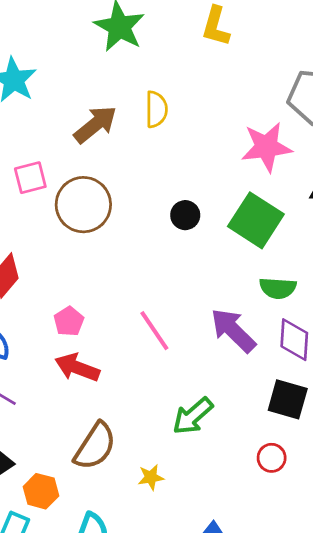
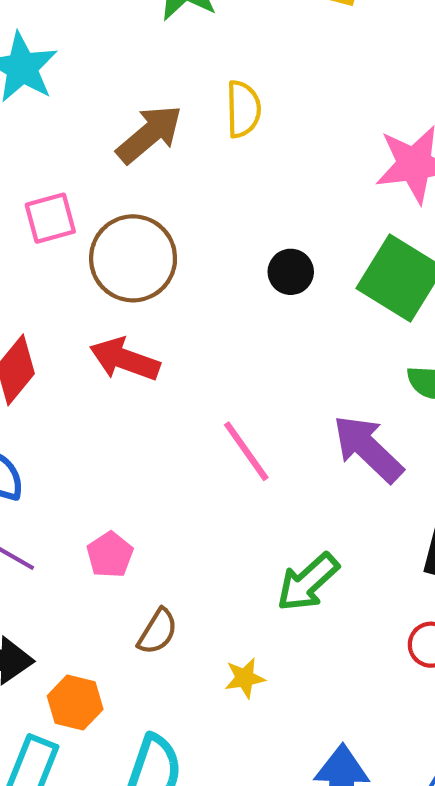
pink pentagon: (69, 321) -> (110, 555), moved
red arrow: (77, 368) -> (125, 359), moved
brown semicircle: (95, 446) -> (158, 632), size x0.6

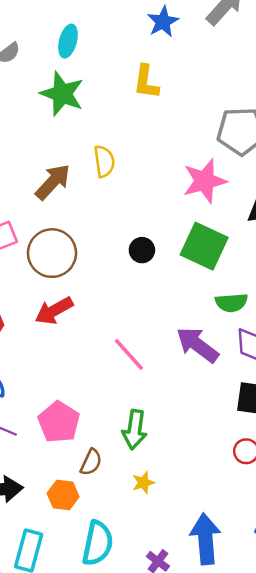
red arrow: (125, 359) -> (54, 311), turned -42
pink pentagon: (110, 555) -> (59, 422), size x1.6
green arrow: (308, 582) -> (135, 430), moved, turned -33
orange hexagon: (75, 703) -> (63, 495), moved

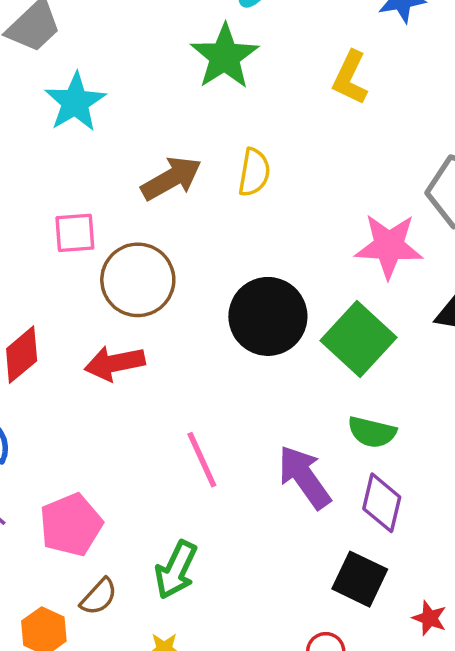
black circle: (142, 250) -> (268, 316), size x2.0

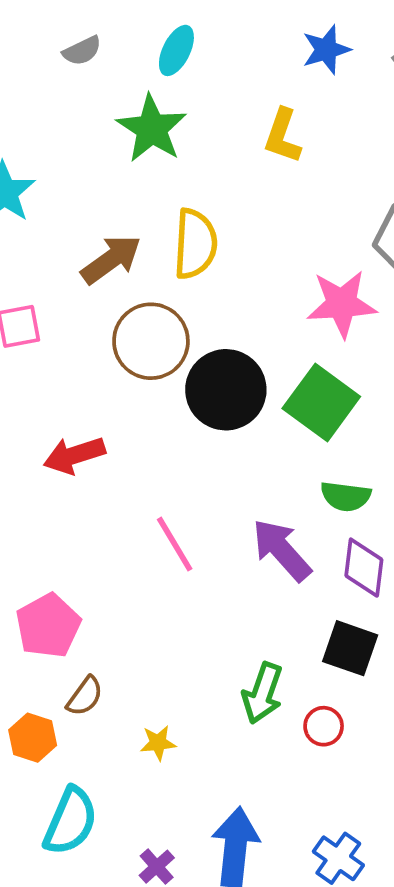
yellow semicircle: (254, 172) -> (195, 244), size x1.4
brown circle: (138, 280) -> (151, 341), moved
green arrow: (176, 570) -> (263, 693), moved

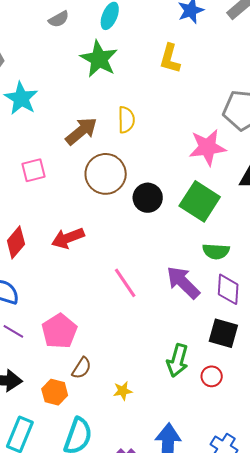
yellow semicircle: (195, 244) -> (126, 120), size x0.7
black circle: (226, 390) -> (148, 198), size x0.7

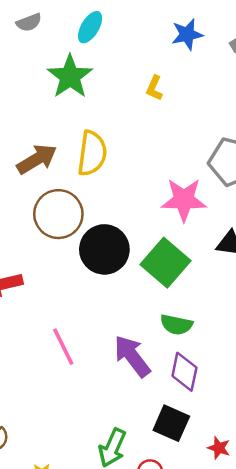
yellow L-shape: (170, 59) -> (154, 88), size x0.7
yellow semicircle: (126, 120) -> (92, 153), size x1.4
black circle: (148, 198) -> (104, 249), size x1.4

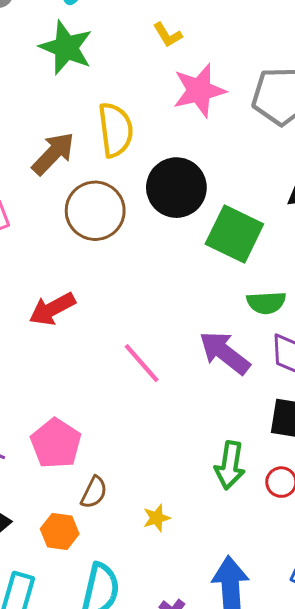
yellow L-shape: (154, 88) -> (168, 35), turned -40
pink star: (184, 200) -> (199, 90), moved
black circle: (104, 249) -> (176, 188), moved

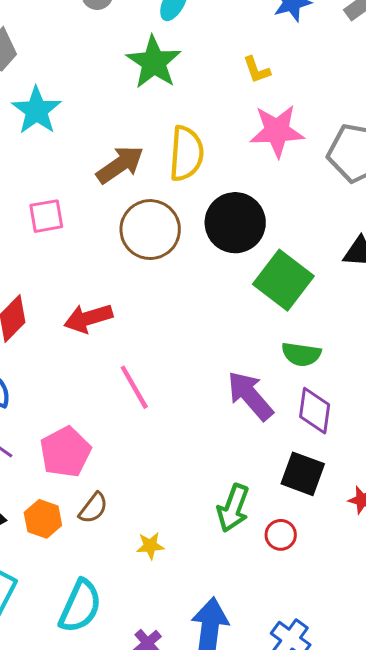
pink line: (142, 363) -> (134, 387), moved
orange hexagon: (60, 531) -> (43, 519), moved

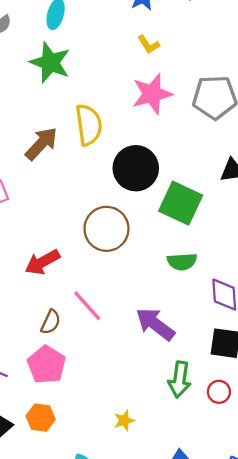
yellow L-shape: (257, 70) -> (149, 44), moved
brown circle: (150, 230) -> (106, 229), moved
green semicircle: (301, 354) -> (182, 262), moved
purple arrow: (250, 396) -> (155, 324), moved
brown semicircle: (93, 508) -> (51, 322), moved

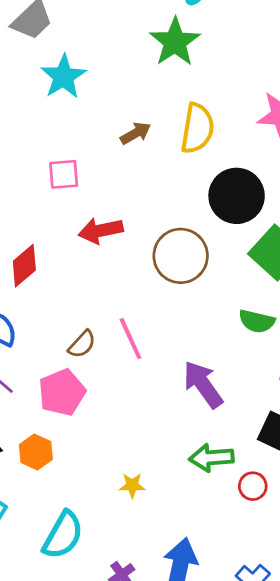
brown arrow: (41, 144) -> (136, 133), size x0.7
red arrow: (42, 262) -> (101, 231), moved
green arrow: (180, 380) -> (211, 458), turned 60

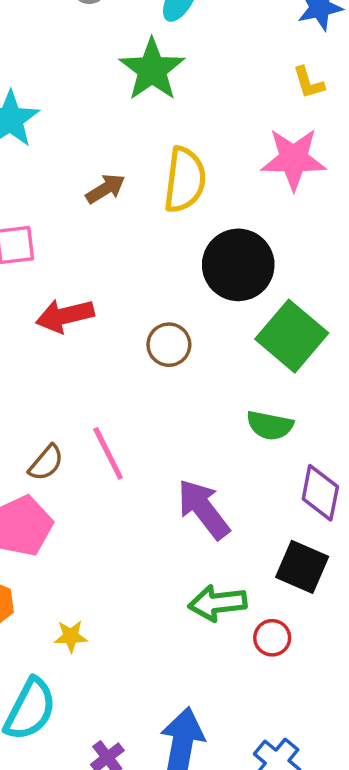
brown circle: (181, 256) -> (169, 345), size x0.6
yellow star: (132, 485) -> (71, 636), moved

